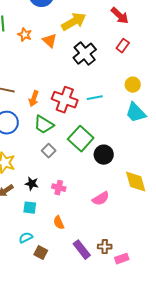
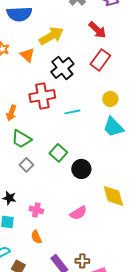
red rectangle: (123, 46) -> (100, 60), size x1.5
red cross: (65, 100) -> (42, 96), moved, turned -30
green square: (81, 139) -> (58, 153), size x0.7
pink cross: (59, 188) -> (36, 210), moved

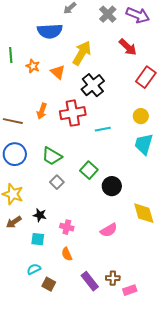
yellow arrow: (51, 36) -> (82, 53), turned -30
red rectangle: (100, 60) -> (146, 77), moved
orange arrow: (11, 113) -> (42, 111), moved
cyan trapezoid: (113, 127) -> (144, 144), turned 60

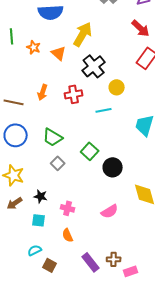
red arrow: (128, 47) -> (141, 28), moved
red cross: (73, 113) -> (74, 94), size x0.7
yellow circle: (141, 116) -> (117, 87), moved

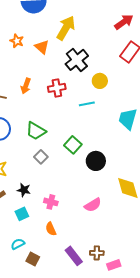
red arrow: (141, 28) -> (124, 22), turned -78
cyan square: (39, 220) -> (22, 214), turned -32

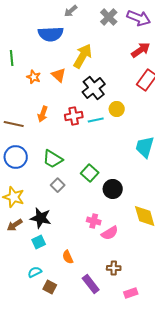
orange star: (17, 41) -> (34, 77), moved
cyan line: (87, 104) -> (96, 120), moved
black star: (24, 190) -> (41, 218), size x1.5
pink cross: (51, 202) -> (94, 221), moved
brown cross: (97, 253) -> (114, 268), moved

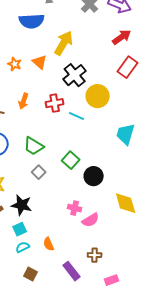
yellow circle: (117, 109) -> (98, 96), size x1.5
cyan line: (96, 120) -> (77, 116), moved, turned 35
cyan semicircle: (35, 272) -> (23, 247), moved

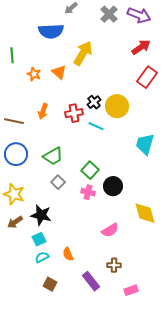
black cross: (75, 75) -> (94, 102), moved, size x0.6
green trapezoid: (34, 146) -> (53, 156), turned -60
pink cross: (75, 208) -> (88, 192), moved

